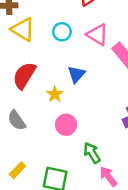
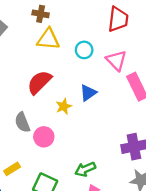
yellow triangle: (23, 29) -> (48, 39), turned -40
pink circle: (66, 125) -> (44, 137), moved
green arrow: (92, 153) -> (85, 169), turned -96

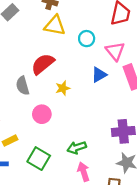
blue triangle: (88, 93) -> (99, 75), moved
gray semicircle: (22, 122) -> (23, 86), moved

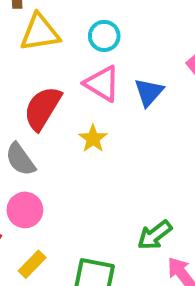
pink triangle: (115, 51) -> (102, 84), moved
pink circle: (42, 114) -> (25, 210), moved

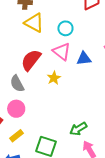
yellow triangle: (40, 33) -> (34, 23), turned 30
blue triangle: (149, 92) -> (84, 58), turned 35

